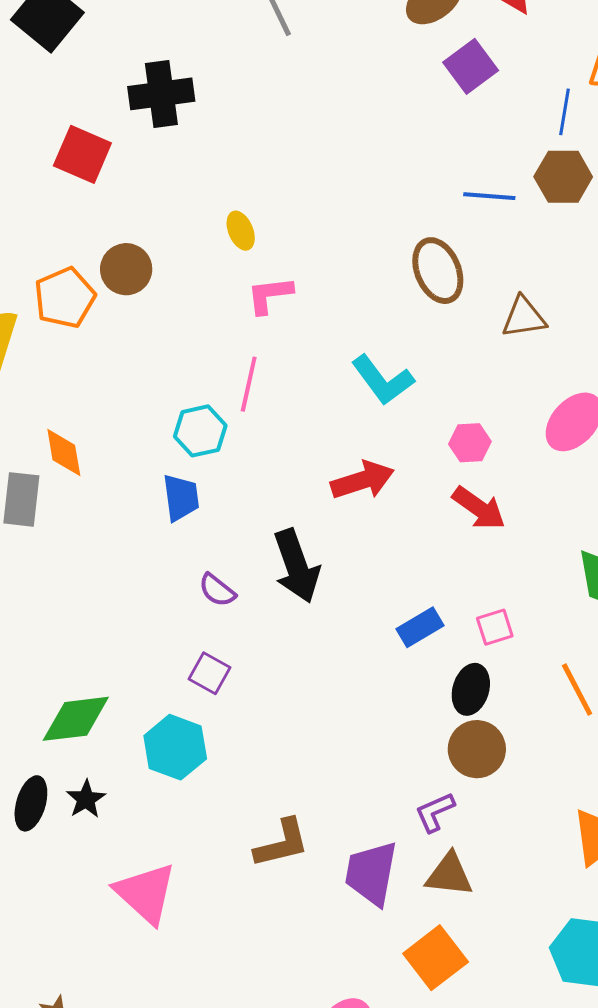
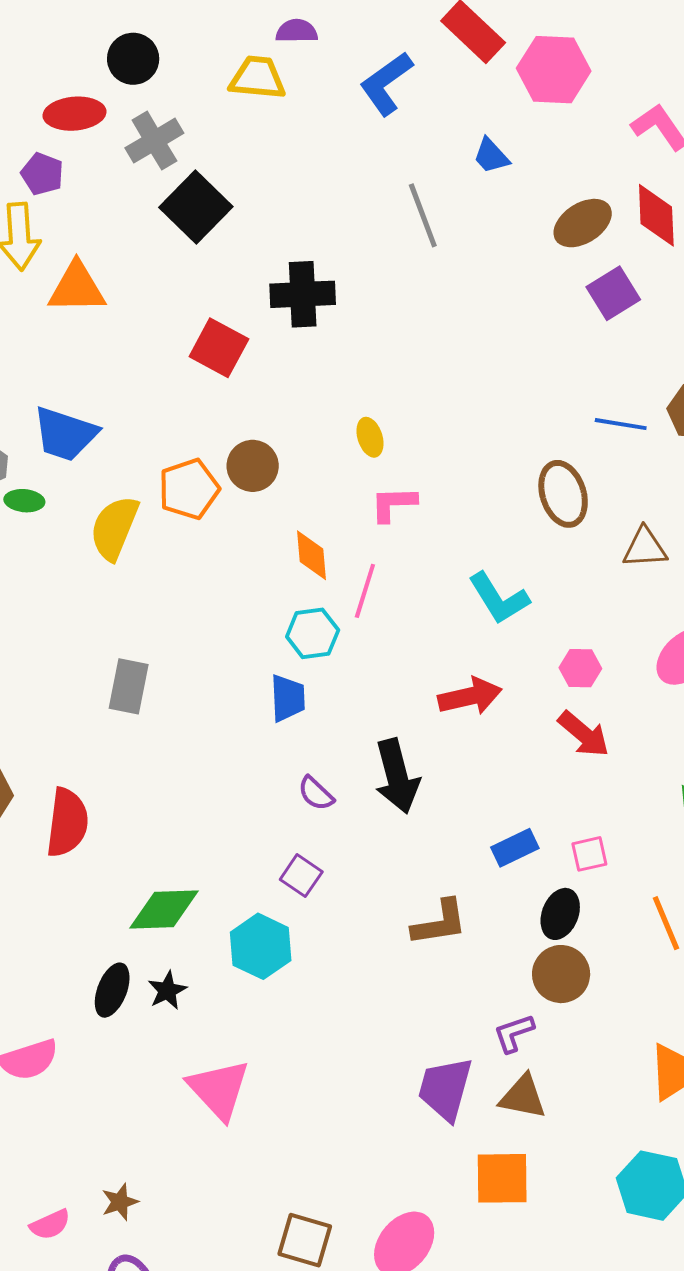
orange diamond: (64, 453) -> (312, 555), moved
brown L-shape: (282, 843) -> (439, 923), moved
orange square: (436, 958) -> (502, 1178), turned 32

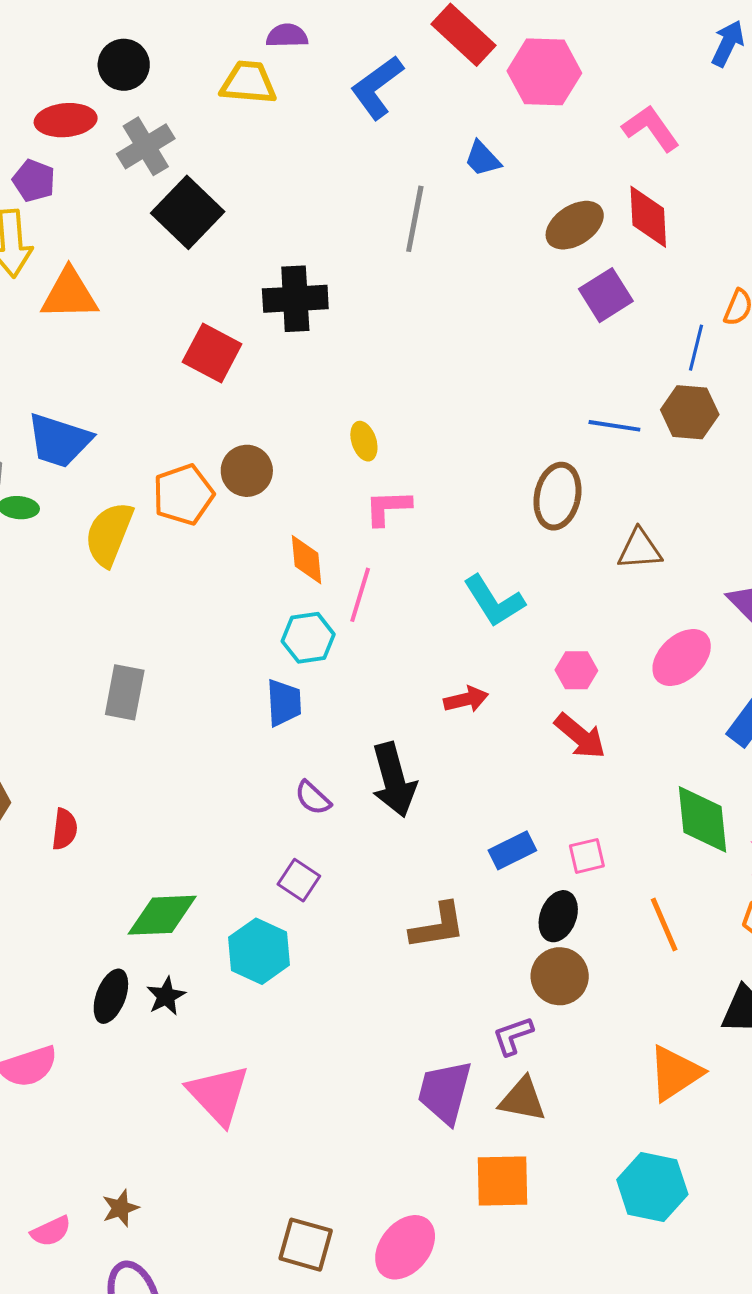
gray line: (423, 215) -> (415, 219), turned 32
brown ellipse: (563, 494) -> (557, 496), turned 30
red arrow: (470, 696) -> (466, 699), size x0.7
red semicircle: (67, 823) -> (65, 829), size x0.6

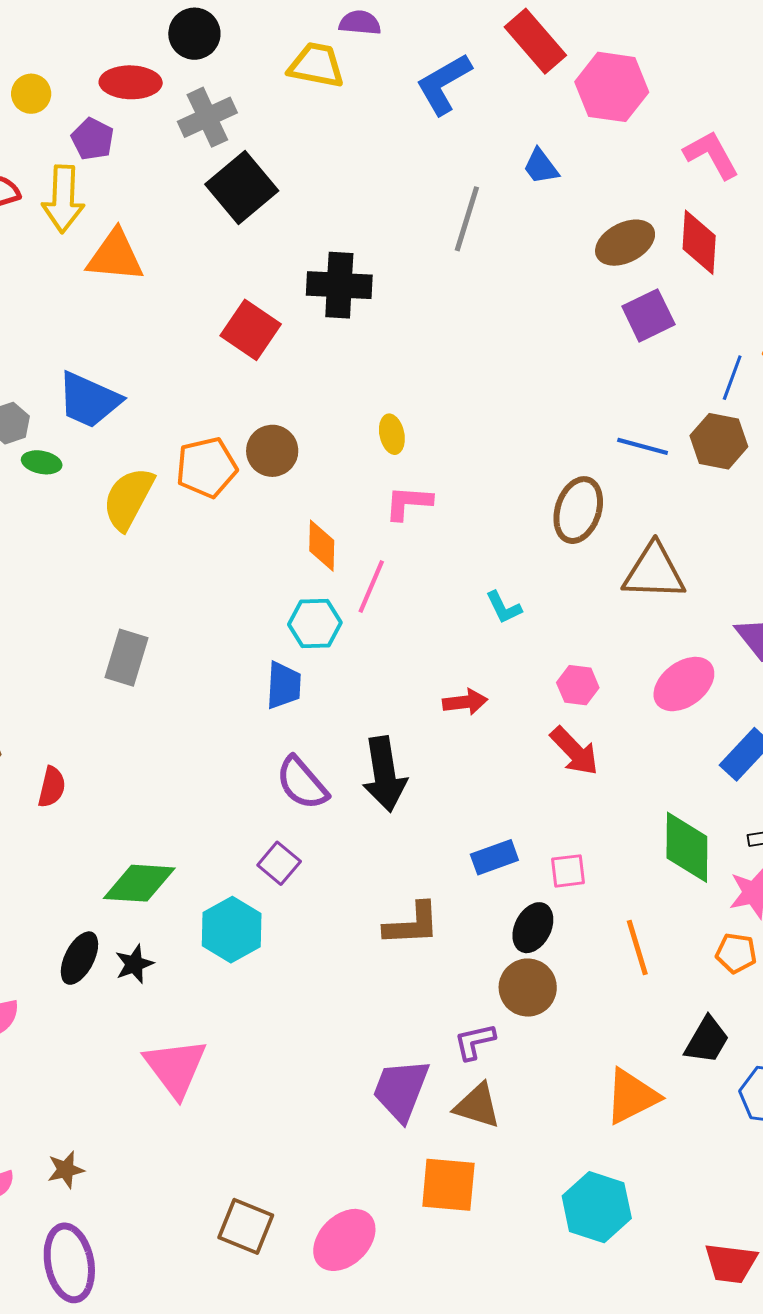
brown triangle: (640, 549) -> (654, 572), size x1.4
cyan L-shape: (494, 601) -> (504, 607), size x0.6
purple semicircle: (313, 798) -> (302, 783), size x1.5

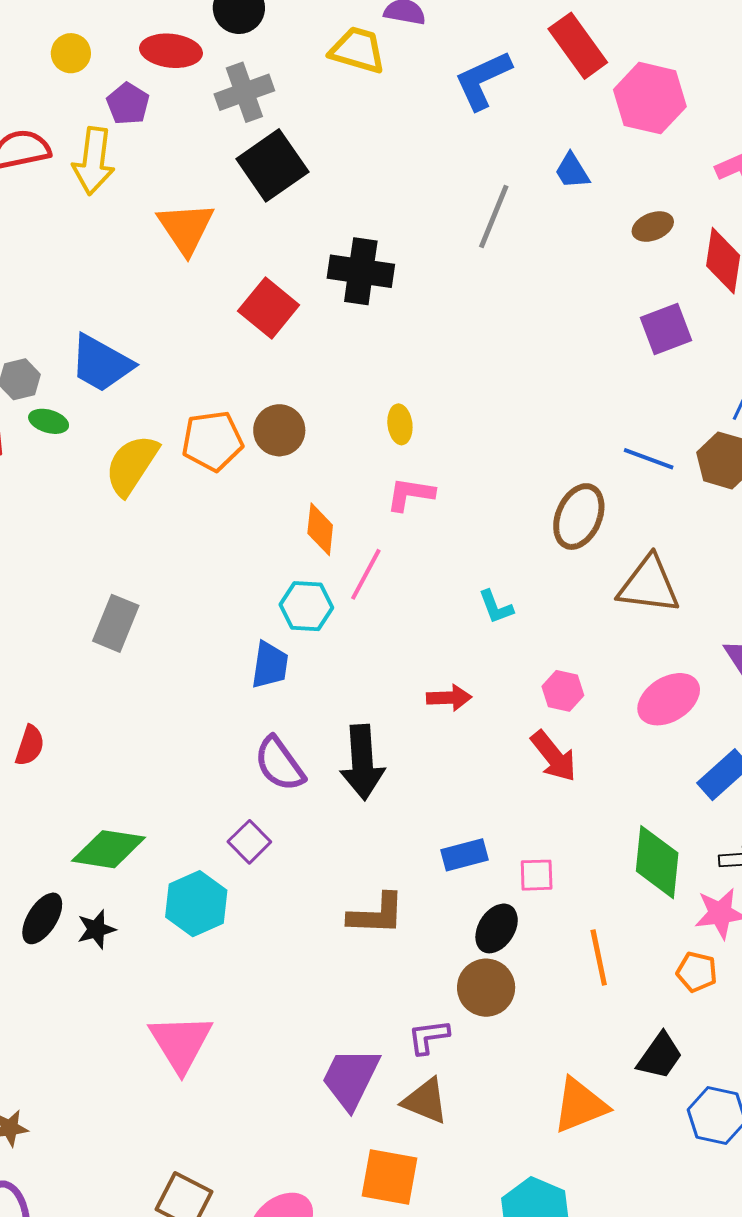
brown ellipse: (625, 243) -> (653, 227), moved, size x0.7
orange triangle: (115, 256) -> (186, 228), moved, turned 46
pink triangle: (176, 1068) -> (181, 1043), moved

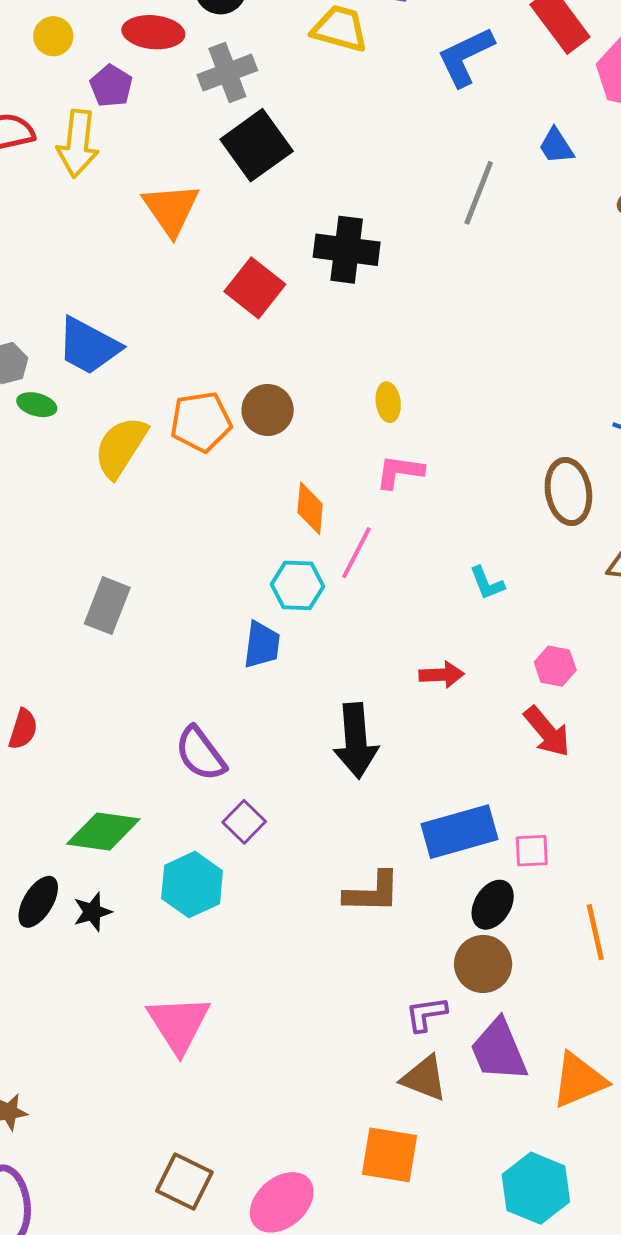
brown ellipse: (579, 517) -> (568, 492), turned -32
purple semicircle: (279, 764) -> (200, 754), moved
blue rectangle: (465, 855) -> (459, 832), size x1.6
purple trapezoid: (351, 1078) -> (499, 1050), moved, turned -48

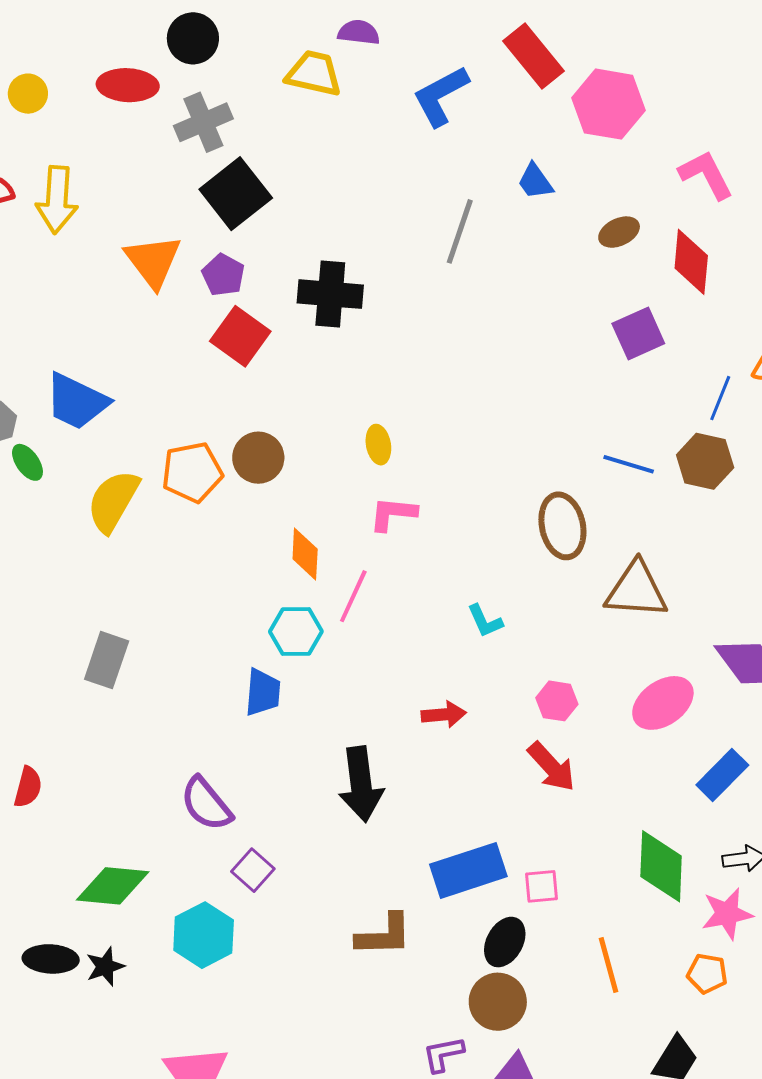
purple pentagon: (111, 86) -> (223, 275), moved
green ellipse: (37, 405) -> (27, 462), turned 42
black ellipse: (38, 902) -> (51, 959), turned 64

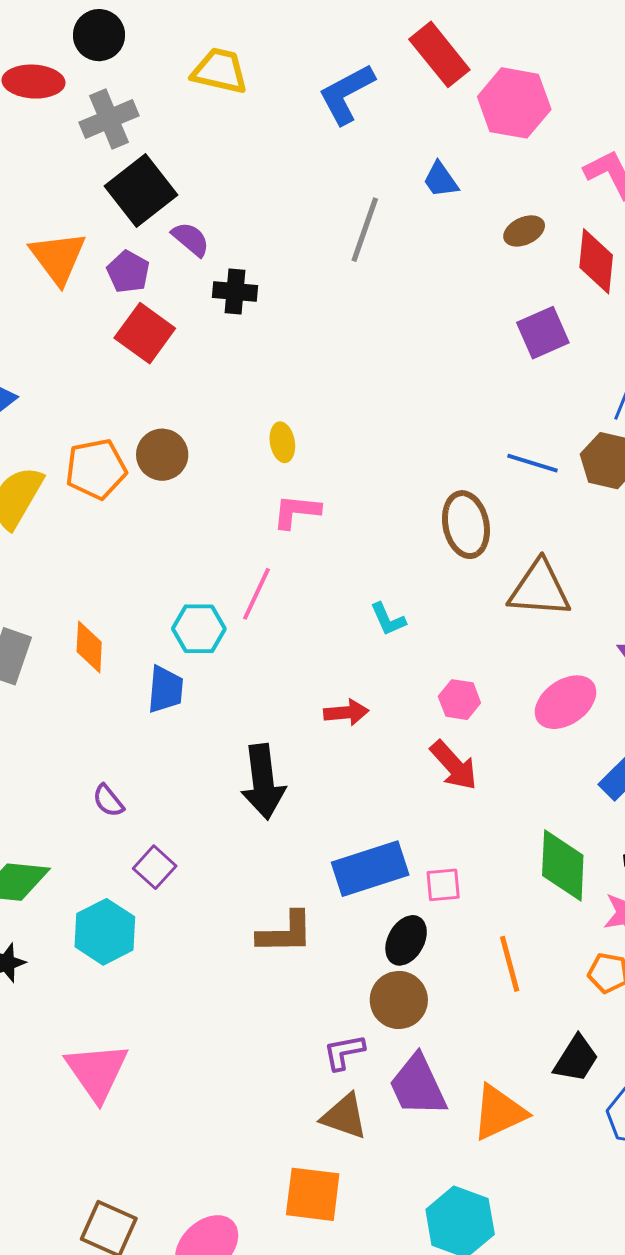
purple semicircle: (359, 32) -> (191, 239), moved, turned 33
black cross: (330, 294) -> (235, 291), size x0.7
orange diamond: (305, 554) -> (89, 647), moved
purple semicircle: (206, 804) -> (108, 801), size x0.6

